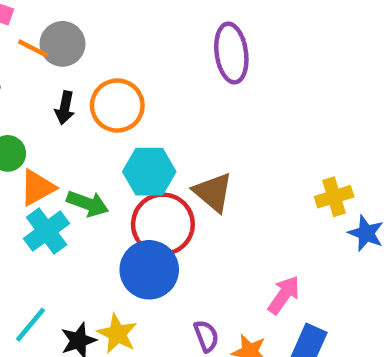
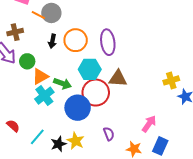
purple ellipse: (231, 53) -> (108, 42), moved
brown triangle: (213, 192) -> (118, 78), turned -36
blue circle: (149, 270) -> (78, 108), moved
purple semicircle: (206, 336) -> (109, 134), moved

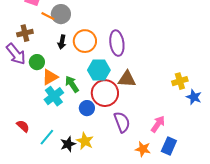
green arrow: (62, 83) -> (72, 84), turned -144
blue circle: (78, 108) -> (87, 108), size x0.6
purple semicircle: (109, 134) -> (122, 122), moved, size x1.5

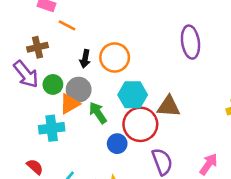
gray circle: (61, 14) -> (79, 90), moved
purple ellipse: (117, 43) -> (190, 42), moved
cyan cross: (54, 96) -> (52, 128), moved, turned 30

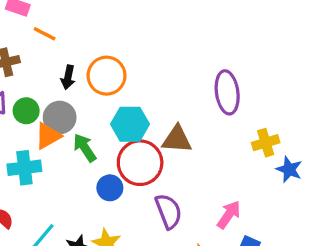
purple ellipse: (190, 42) -> (227, 92), moved

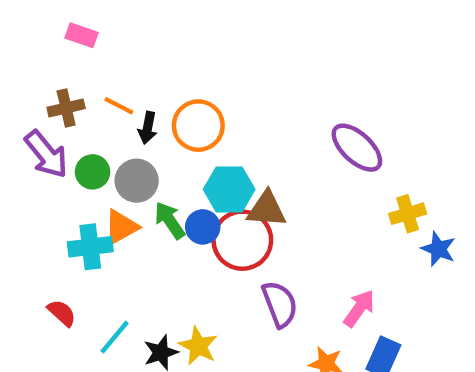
orange line: (45, 34) -> (119, 106), moved
purple ellipse: (227, 92) -> (357, 148), turned -39
orange triangle: (48, 136) -> (121, 227), moved
brown triangle: (177, 139) -> (267, 209), moved
blue circle: (110, 188) -> (203, 227), moved

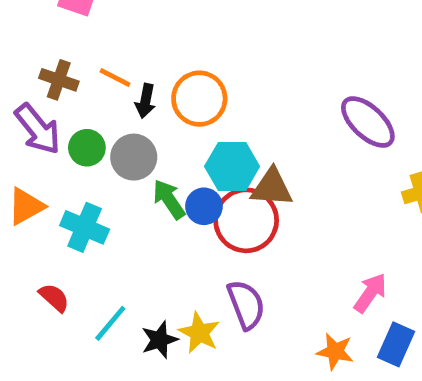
brown cross: (66, 108) -> (59, 80), turned 32
orange triangle: (121, 227) -> (26, 206), moved
cyan cross: (90, 247) -> (85, 227), turned 30
purple semicircle: (280, 304) -> (246, 305), moved

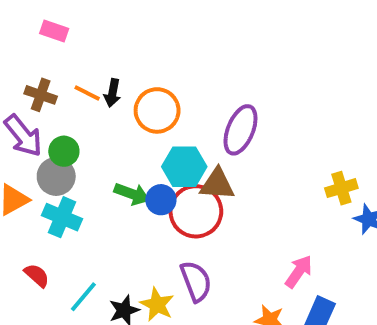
black arrow: (145, 101) -> (112, 93), moved
purple ellipse: (368, 122) -> (241, 130), moved, turned 69
gray circle: (134, 157) -> (56, 176), moved
green arrow: (169, 199) -> (132, 194), turned 144

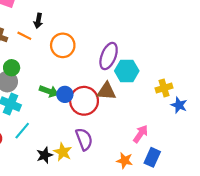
black arrow: (112, 93) -> (38, 21), moved
cyan hexagon: (184, 167) -> (127, 71), moved
brown triangle: (217, 184) -> (106, 91), moved
cyan line: (83, 297) -> (22, 131), moved

